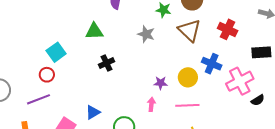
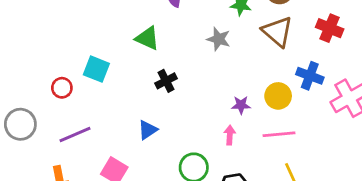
green triangle: (94, 31) -> (147, 38), turned 30
cyan square: (56, 52) -> (96, 69), turned -30
red circle: (47, 75) -> (62, 88), moved
blue triangle: (93, 112) -> (148, 130), moved

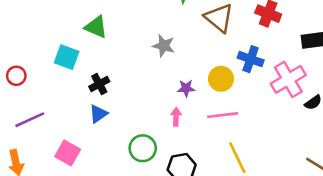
gray star: (219, 39) -> (164, 46), moved
cyan square: (96, 69) -> (67, 57), moved
black cross: (166, 81) -> (99, 84), moved

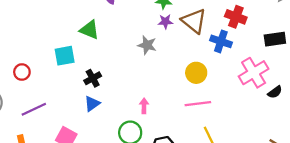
cyan square: (67, 57) -> (65, 56), turned -30
blue cross: (251, 59) -> (221, 41), moved
purple star: (186, 88) -> (165, 22), moved
pink arrow: (176, 117) -> (144, 106), moved

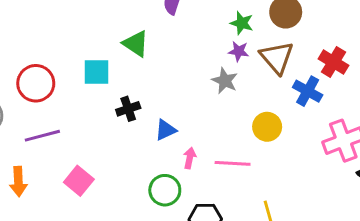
gray star: (147, 45) -> (225, 81), moved
red circle: (22, 72) -> (36, 83), size x1.6
blue triangle: (92, 104) -> (166, 130), moved
pink line: (198, 104) -> (233, 163), moved

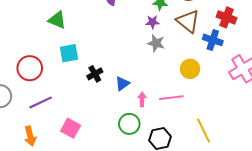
green triangle: (136, 44) -> (57, 20), moved
purple star: (239, 51) -> (153, 22), moved

